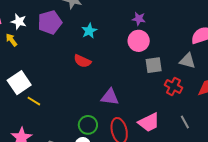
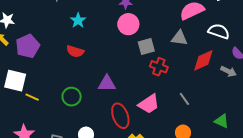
purple pentagon: (50, 22) -> (28, 46), moved
white square: (19, 83) -> (15, 81), turned -35
red cross: (173, 86) -> (159, 67), moved
green circle: (88, 125) -> (72, 97), moved

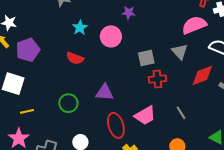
pink circle: (128, 24) -> (111, 36), moved
gray triangle: (179, 38) -> (180, 52), turned 36
red cross: (159, 67) -> (157, 79), turned -30
yellow line: (32, 97) -> (27, 111), moved, turned -40

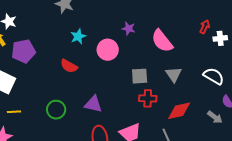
pink semicircle: (194, 25) -> (162, 41), moved, turned -115
red diamond: (202, 75) -> (179, 111), moved

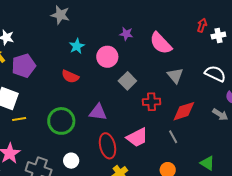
gray square: (140, 76) -> (127, 81), moved, turned -36
green circle: (56, 110) -> (61, 121), size x1.4
yellow line: (14, 112) -> (19, 119), moved

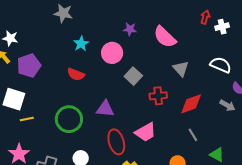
gray line: (173, 137) -> (193, 135), moved

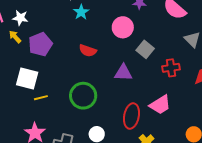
cyan star: (81, 44) -> (81, 12), moved
purple triangle: (105, 109) -> (123, 73), moved
red ellipse: (116, 142) -> (131, 116), turned 30

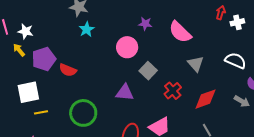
red semicircle: (88, 51) -> (68, 70), moved
red cross: (171, 68) -> (173, 91), turned -36
white square: (27, 78) -> (28, 92), turned -30

